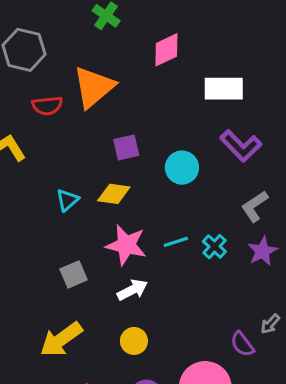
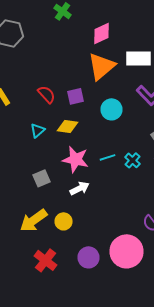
orange triangle: (94, 87) -> (102, 66), moved
red semicircle: (47, 106) -> (46, 94), moved, turned -126
yellow circle: (134, 341) -> (64, 221), moved

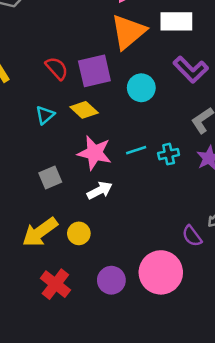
purple square: (76, 96) -> (94, 71), size x1.5
yellow diamond: (68, 126) -> (84, 110), turned 35
cyan cross: (132, 160) -> (169, 154), turned 35

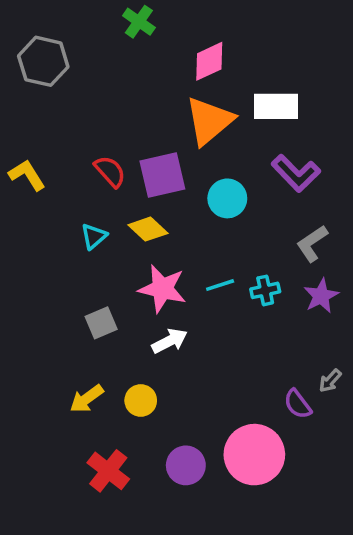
yellow arrow: (40, 232) -> (87, 399), size x0.7

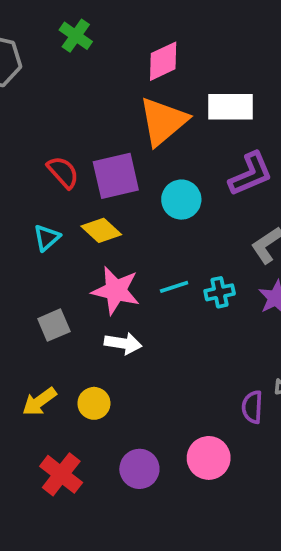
green cross: (139, 22) -> (76, 36), moved
purple L-shape: (296, 173) -> (250, 174), turned -69
white arrow: (170, 341) -> (123, 343), turned 36
purple semicircle: (298, 404) -> (252, 407), turned 40
pink circle: (254, 455) -> (209, 458), size x0.7

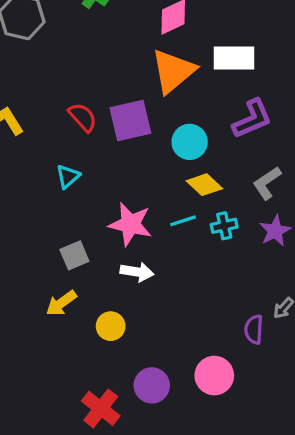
yellow diamond: (101, 230) -> (204, 185), moved
yellow arrow: (39, 402) -> (61, 303), moved
red cross: (61, 474) -> (101, 408), moved

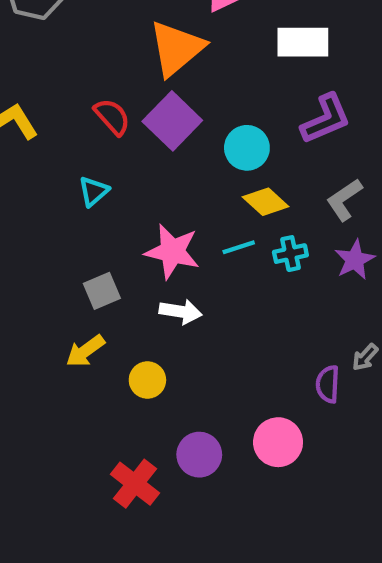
orange triangle: (173, 71) -> (176, 48), moved
purple square: (130, 120) -> (172, 121), turned -33

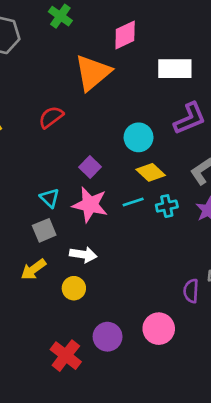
red semicircle: (112, 117) -> (51, 117), turned -85
purple square: (172, 121) -> (90, 167), moved, size x0.6
cyan triangle: (94, 191) -> (50, 198), moved, turned -35
white arrow: (181, 312) -> (83, 255), moved

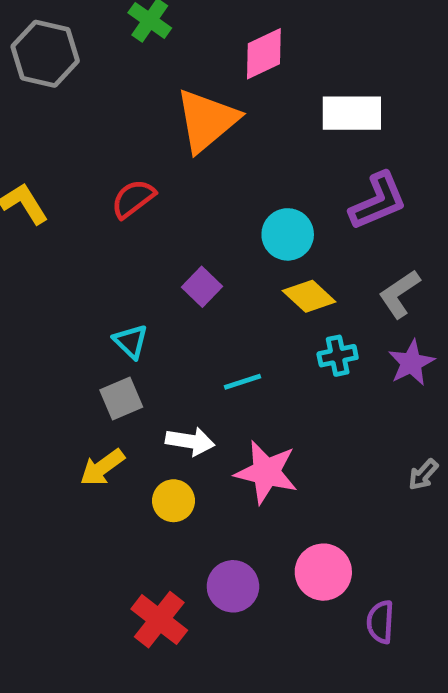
cyan line: (133, 202) -> (242, 382), moved
pink star: (90, 205) -> (266, 472), moved
purple semicircle: (191, 291) -> (380, 622), moved

